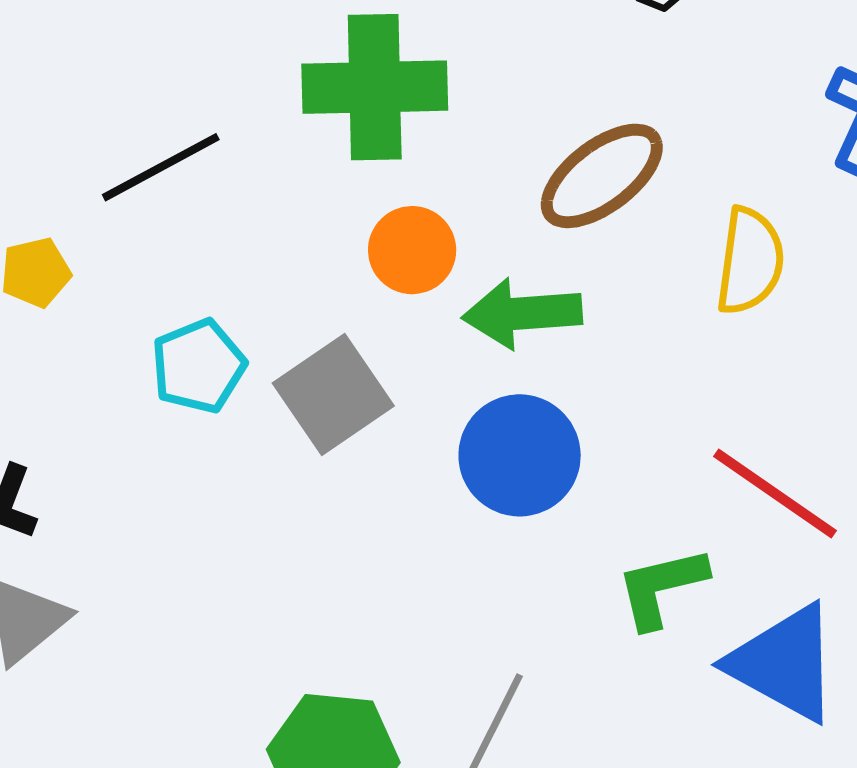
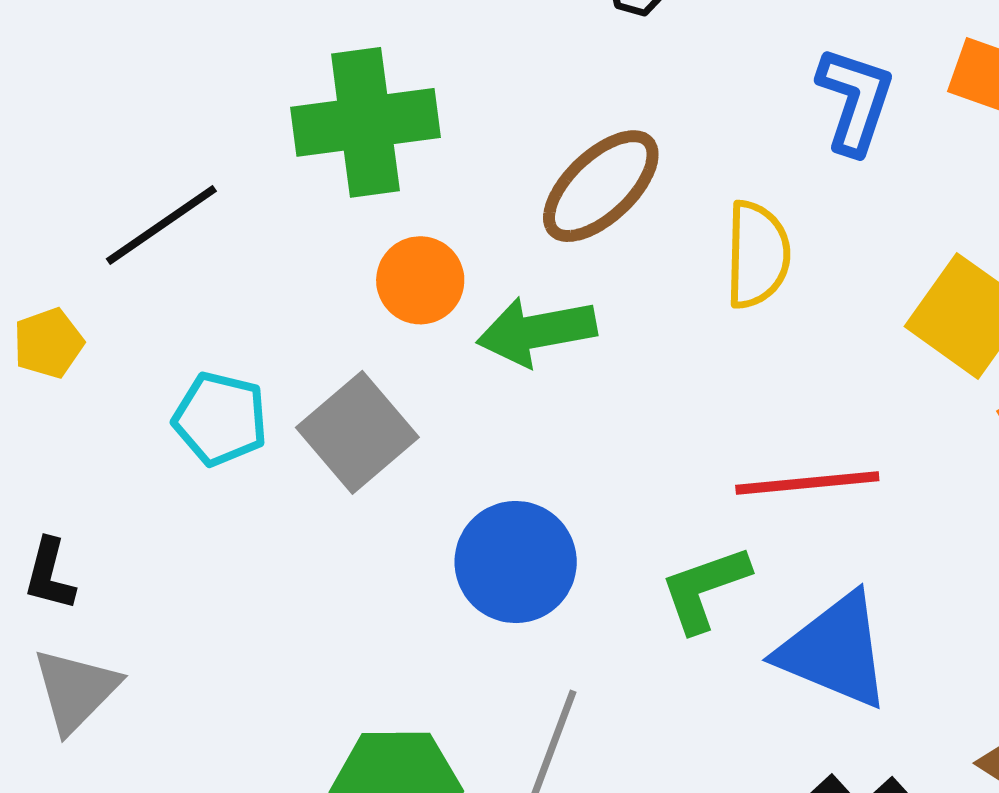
cyan pentagon: (198, 366) -> (220, 419), turned -30
blue circle: (520, 455) -> (516, 562), moved
red line: (775, 493) -> (807, 483), turned -34

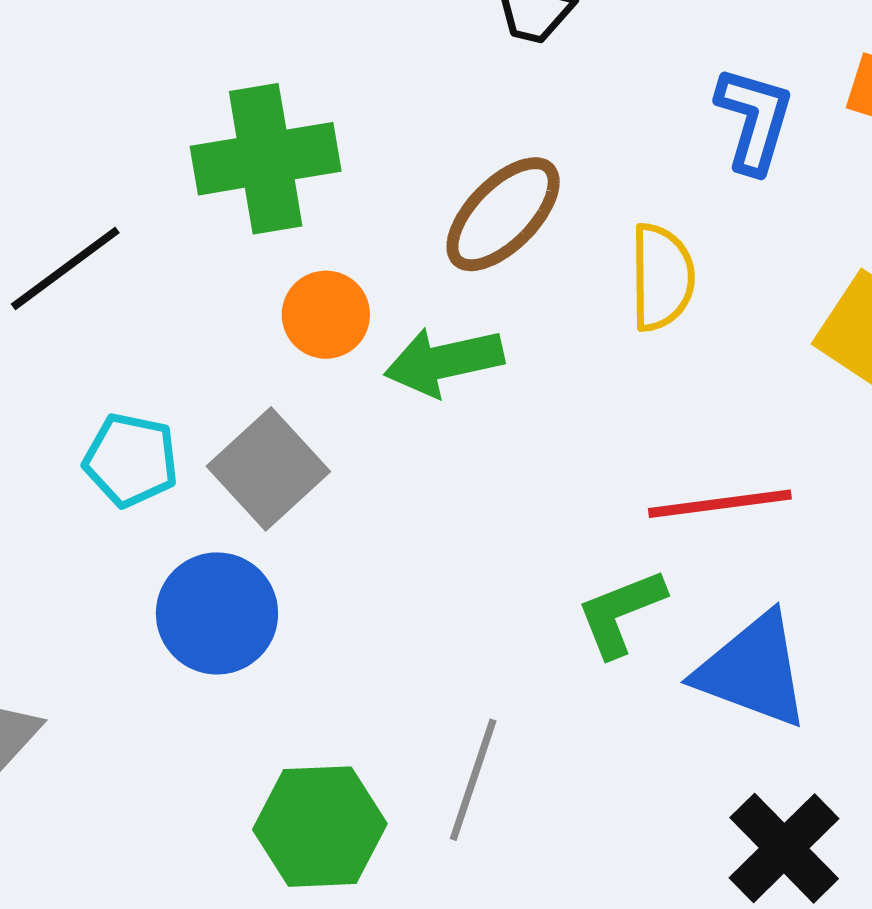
blue circle: (516, 562) -> (217, 613), moved

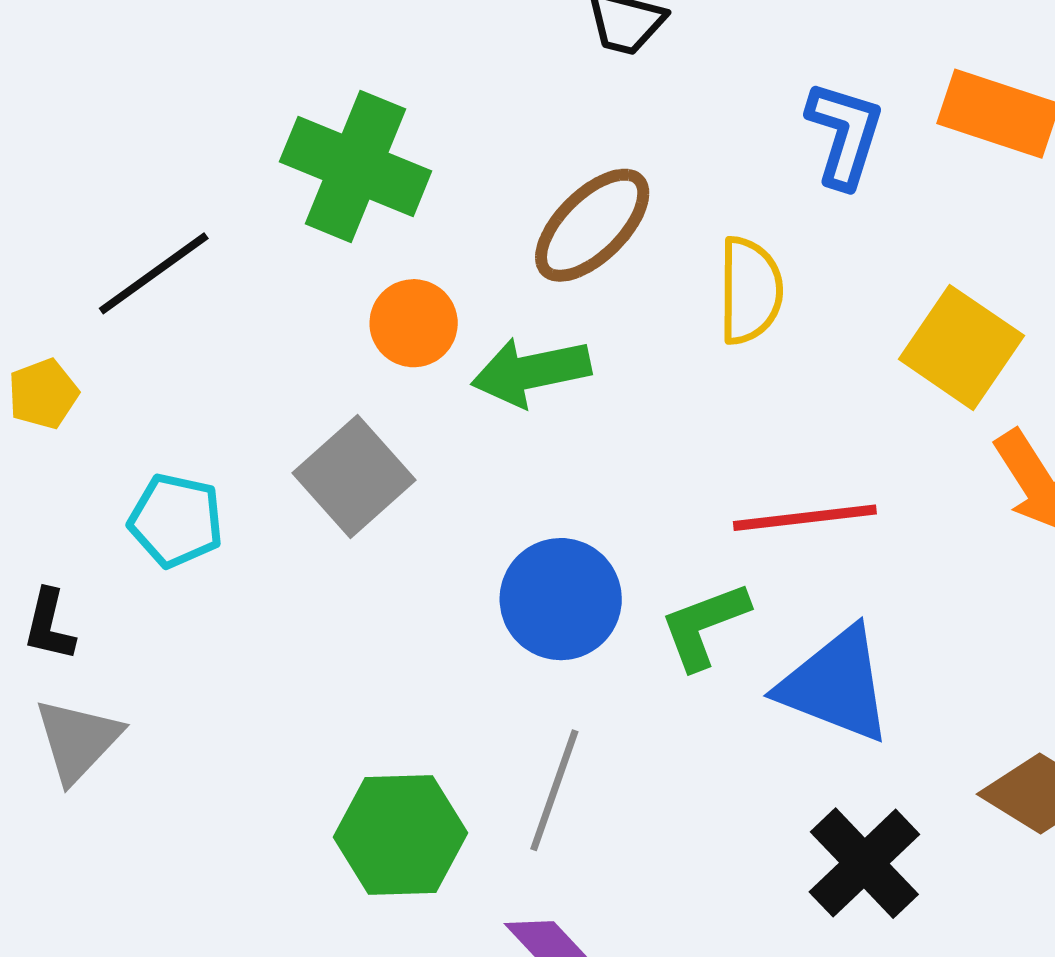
green cross: (266, 159) -> (356, 166), turned 31
cyan pentagon: (131, 460) -> (176, 520), moved
blue circle: (217, 613) -> (561, 599), moved

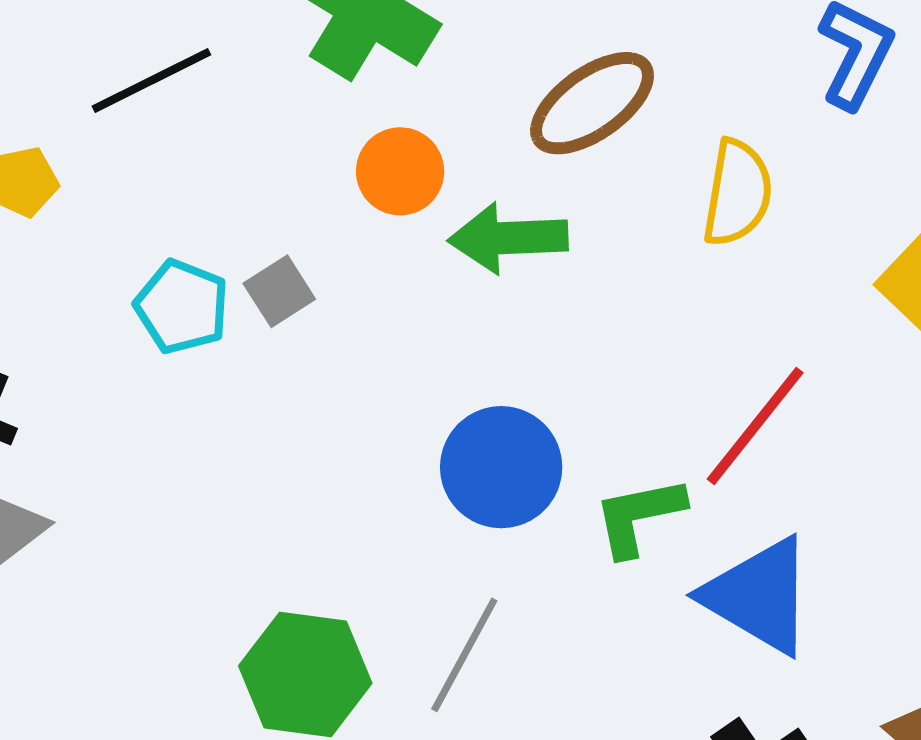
gray square: (354, 477) -> (279, 291), moved, size x0.6
red line: (805, 518) -> (755, 426), turned -54
cyan pentagon: (176, 520) -> (182, 307), moved

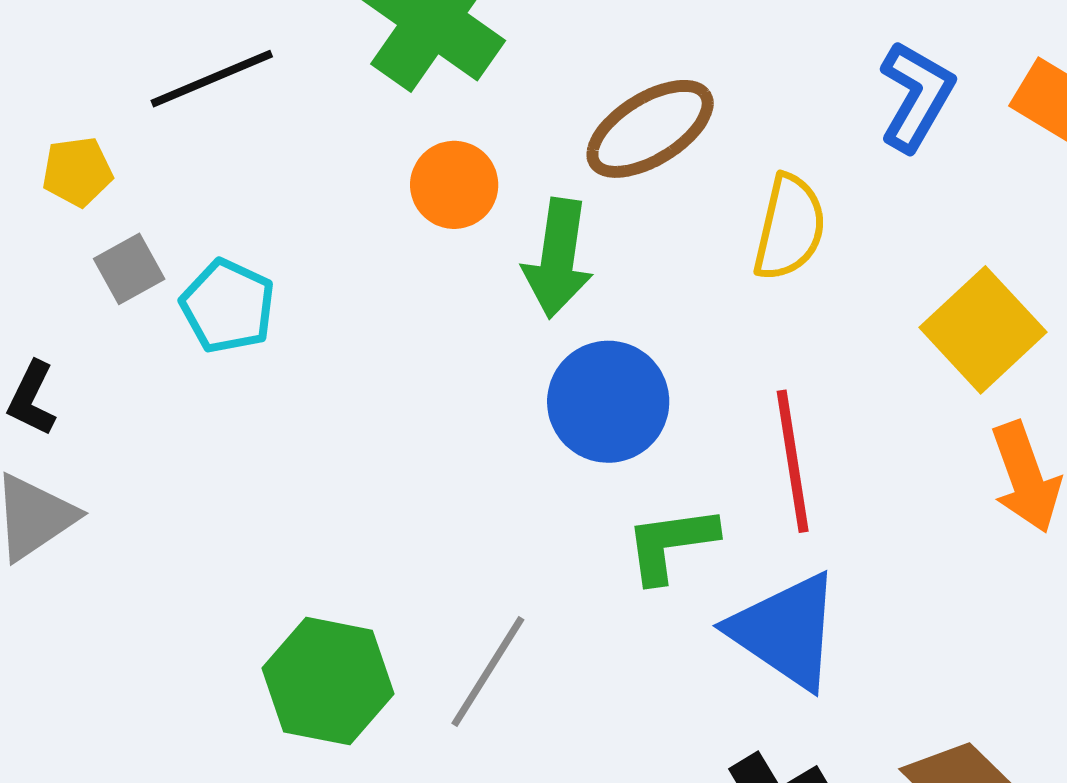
green arrow: (508, 238) -> (558, 258), turned -83
gray square: (279, 291) -> (129, 269), moved
red line: (755, 426) -> (793, 461), turned -51
blue circle: (501, 467) -> (608, 402), moved

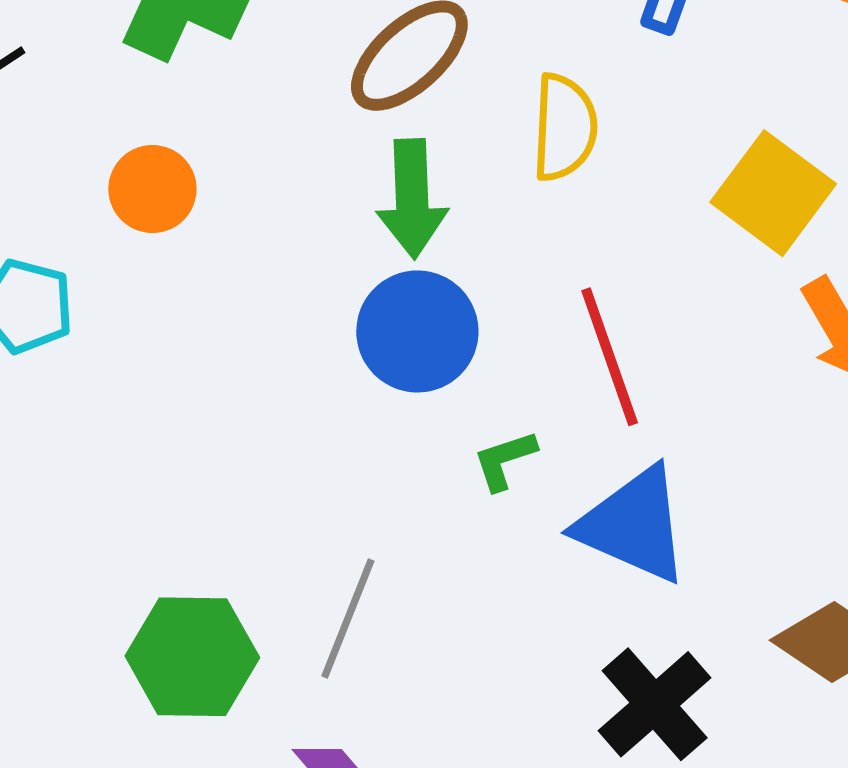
orange circle: (454, 185) -> (152, 189), moved
green arrow: (558, 258) -> (412, 199), moved
green L-shape: (671, 544) -> (505, 460), size x0.7

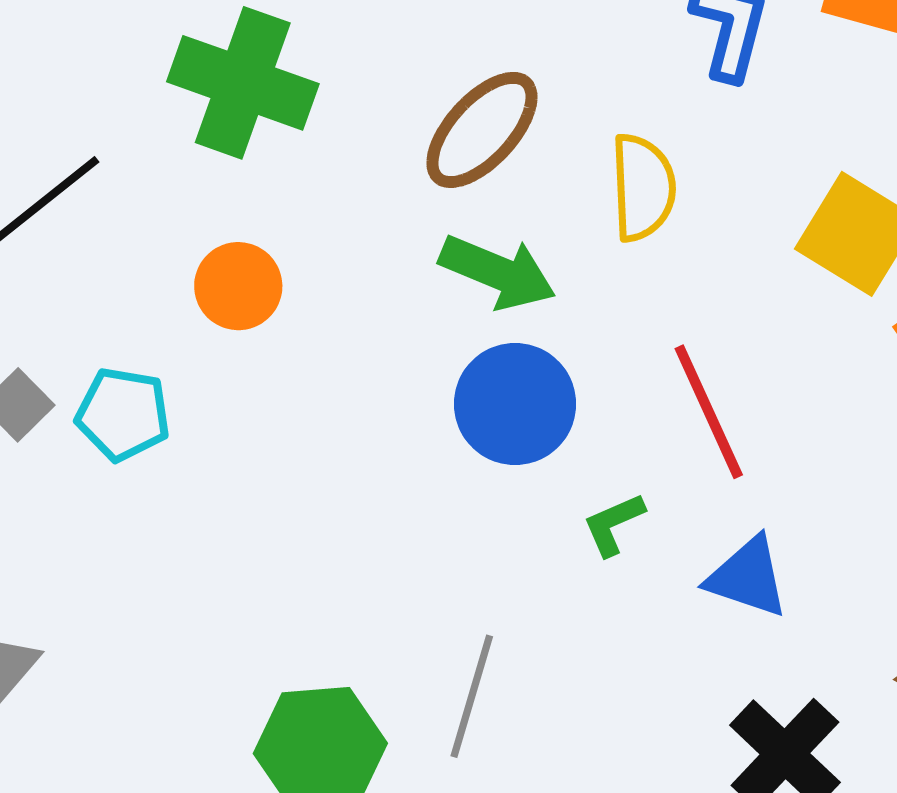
green arrow: (412, 199) -> (498, 272), turned -60
blue triangle: (633, 525) -> (748, 577), size x0.7

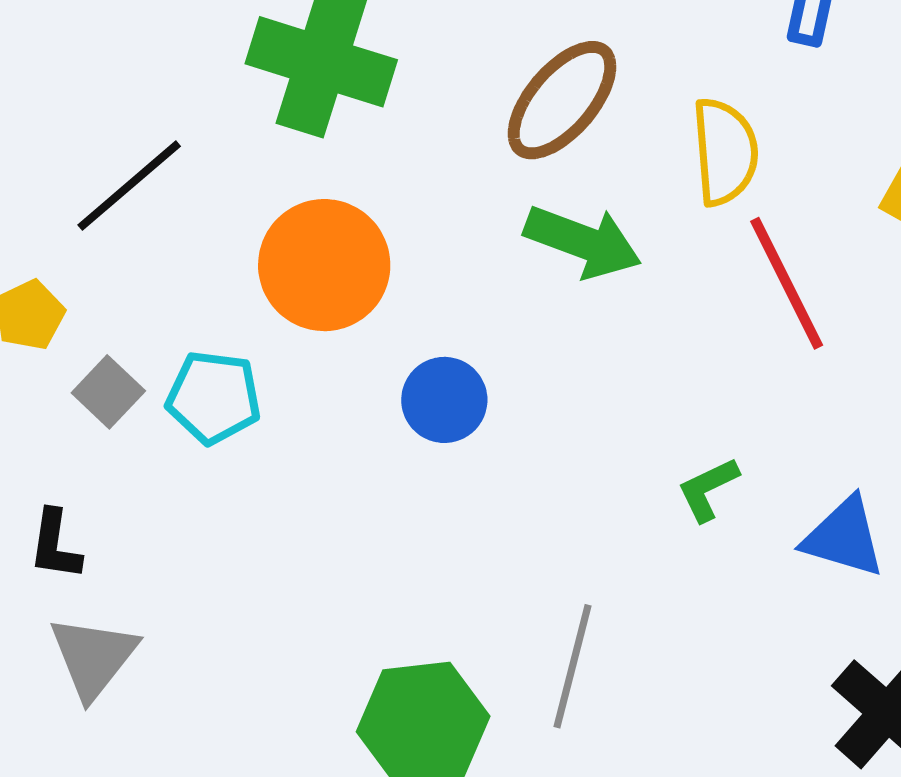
orange circle: (238, 286) -> (324, 265), size x1.5
blue circle: (515, 404) -> (444, 400), moved, size x0.7
red line: (709, 412) -> (787, 283), moved

